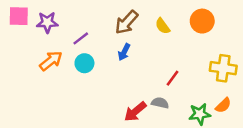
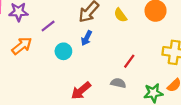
cyan circle: (84, 63) -> (63, 51), moved
red arrow: (135, 112) -> (81, 91), moved

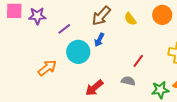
orange arrow: (22, 46) -> (47, 68), moved
cyan circle: (63, 51) -> (78, 52), size x1.5

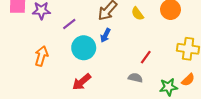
orange arrow: (47, 68) -> (41, 56), moved, turned -36
red arrow: (94, 88) -> (82, 82), moved

